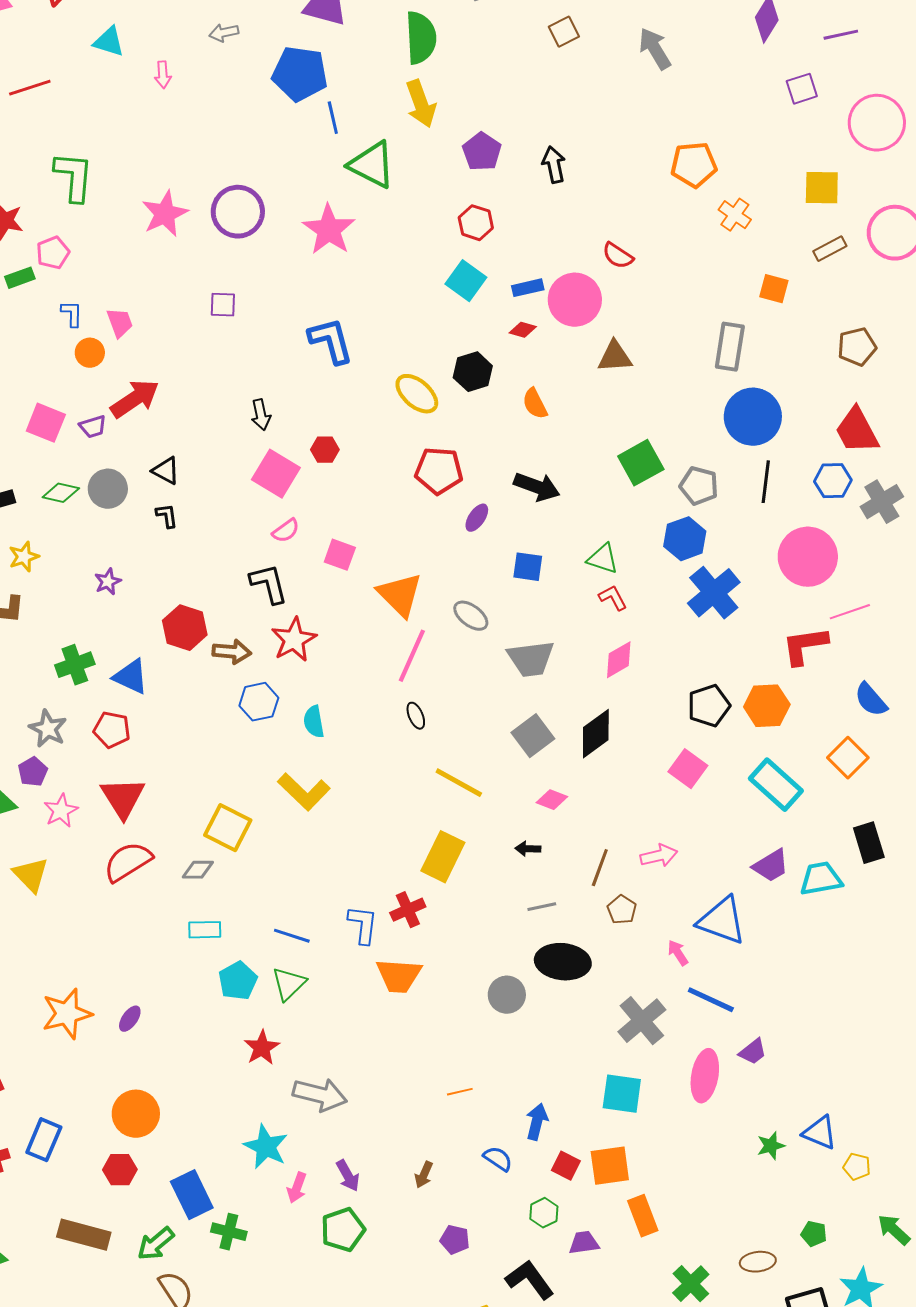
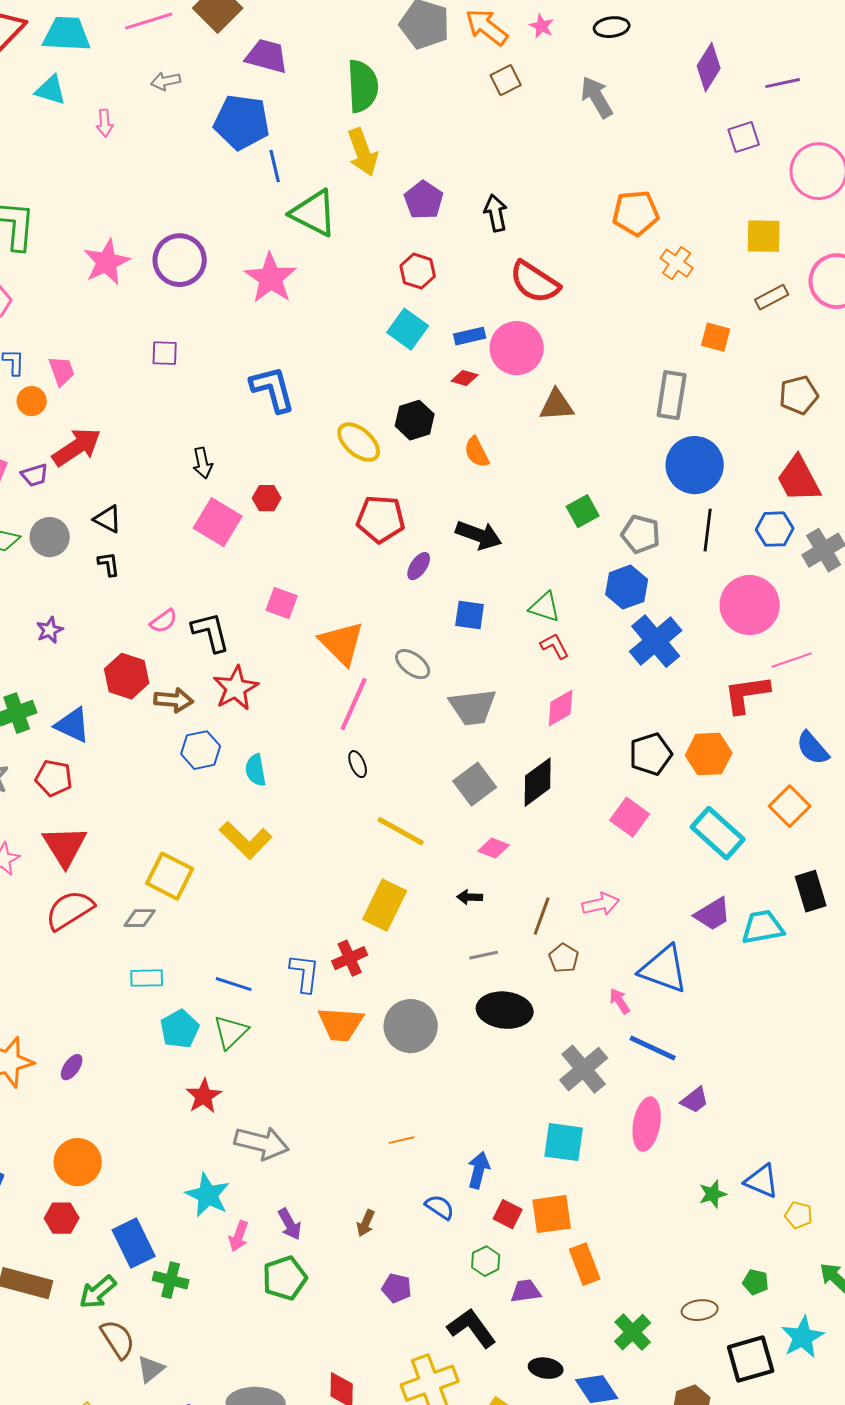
red semicircle: (618, 256) -> (535, 282), moved, size x1.6
green square: (641, 463) -> (583, 511), size x0.7
pink semicircle: (286, 531) -> (164, 621), moved
gray circle: (507, 995) -> (411, 1026), moved, size x1.4

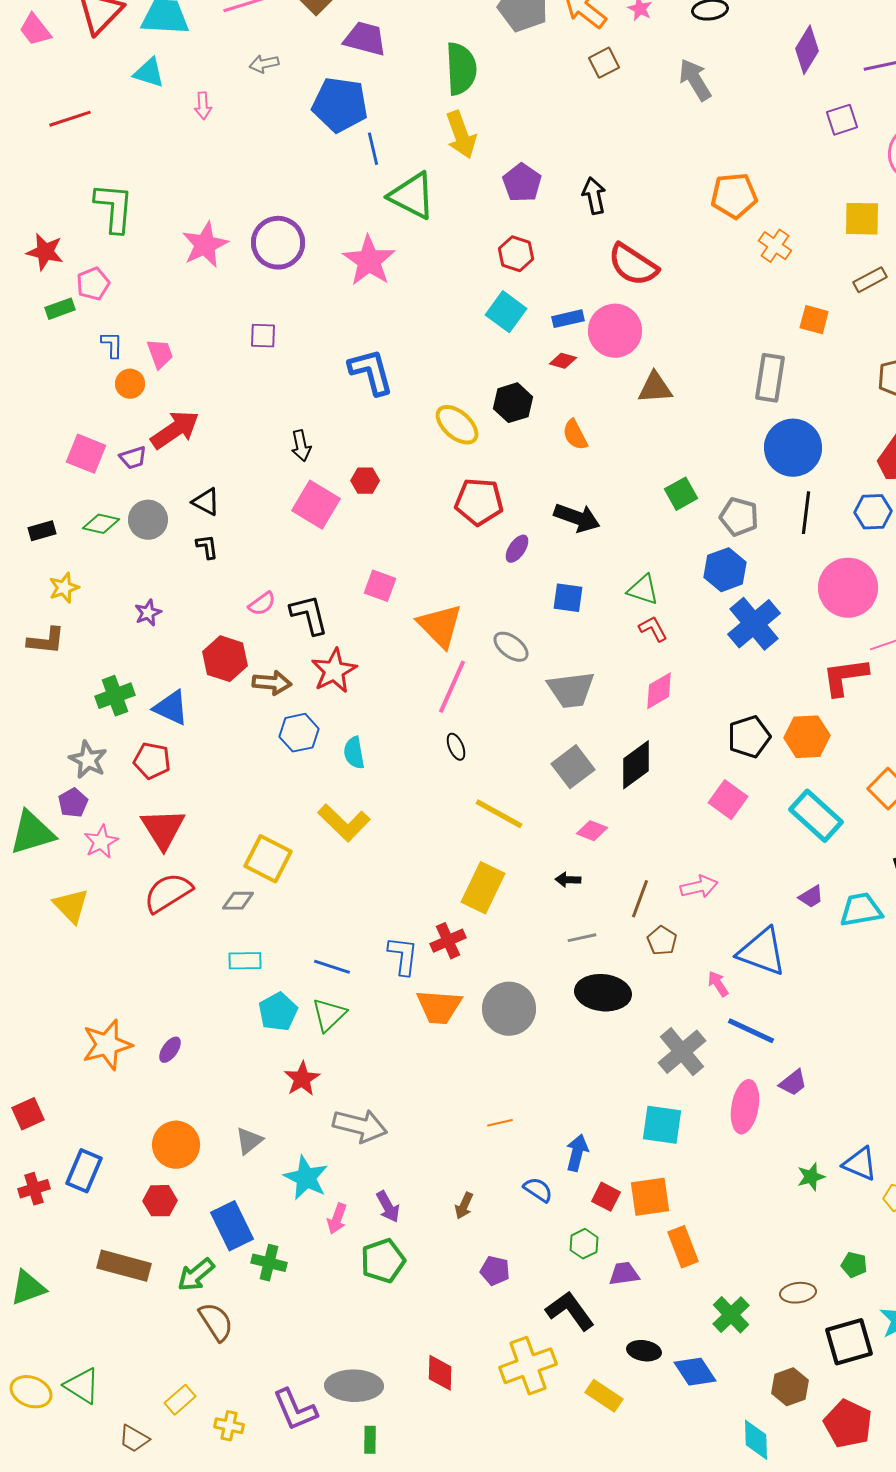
purple trapezoid: (713, 914) -> (811, 897), size x0.7
gray triangle: (151, 1369) -> (249, 1141), moved

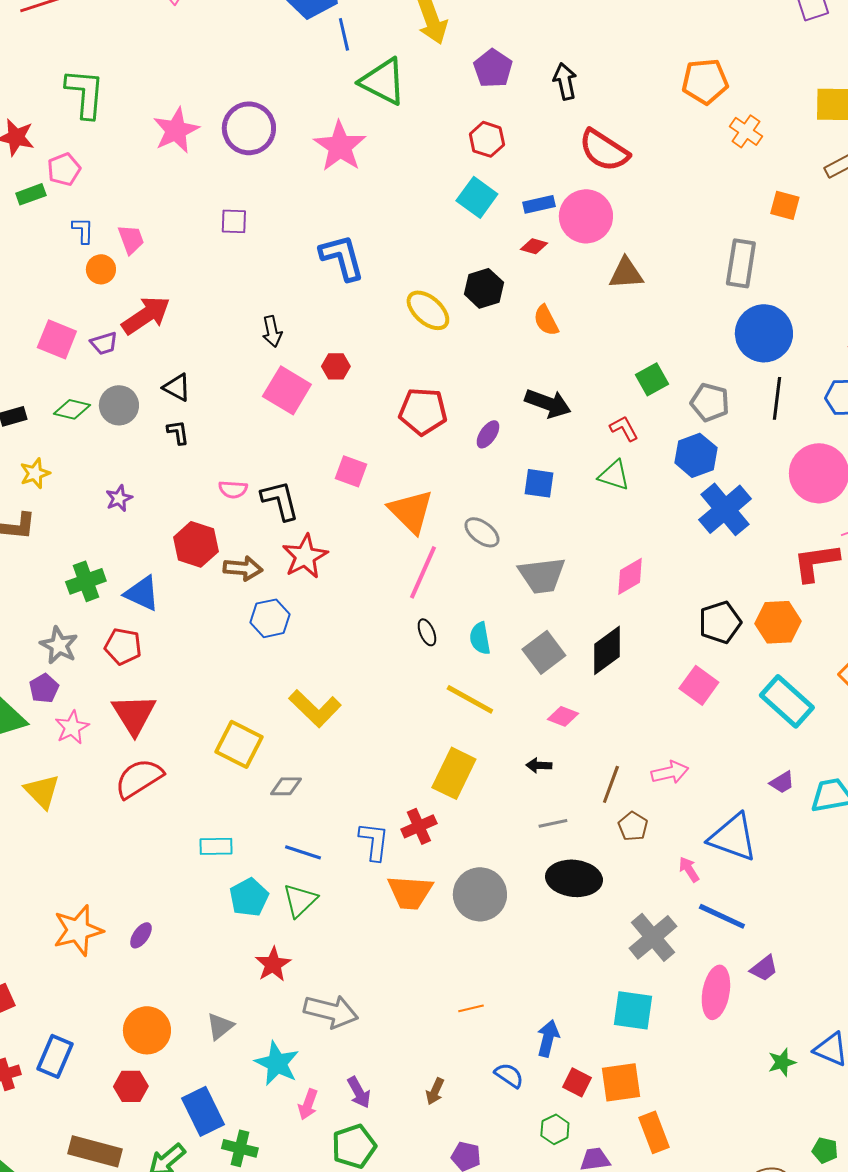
red pentagon: (479, 502) -> (423, 411), moved
pink semicircle: (262, 604) -> (233, 489), turned 40
red L-shape: (653, 629) -> (624, 428), moved
cyan semicircle: (354, 753) -> (480, 638), moved
gray diamond: (238, 901) -> (286, 786), moved

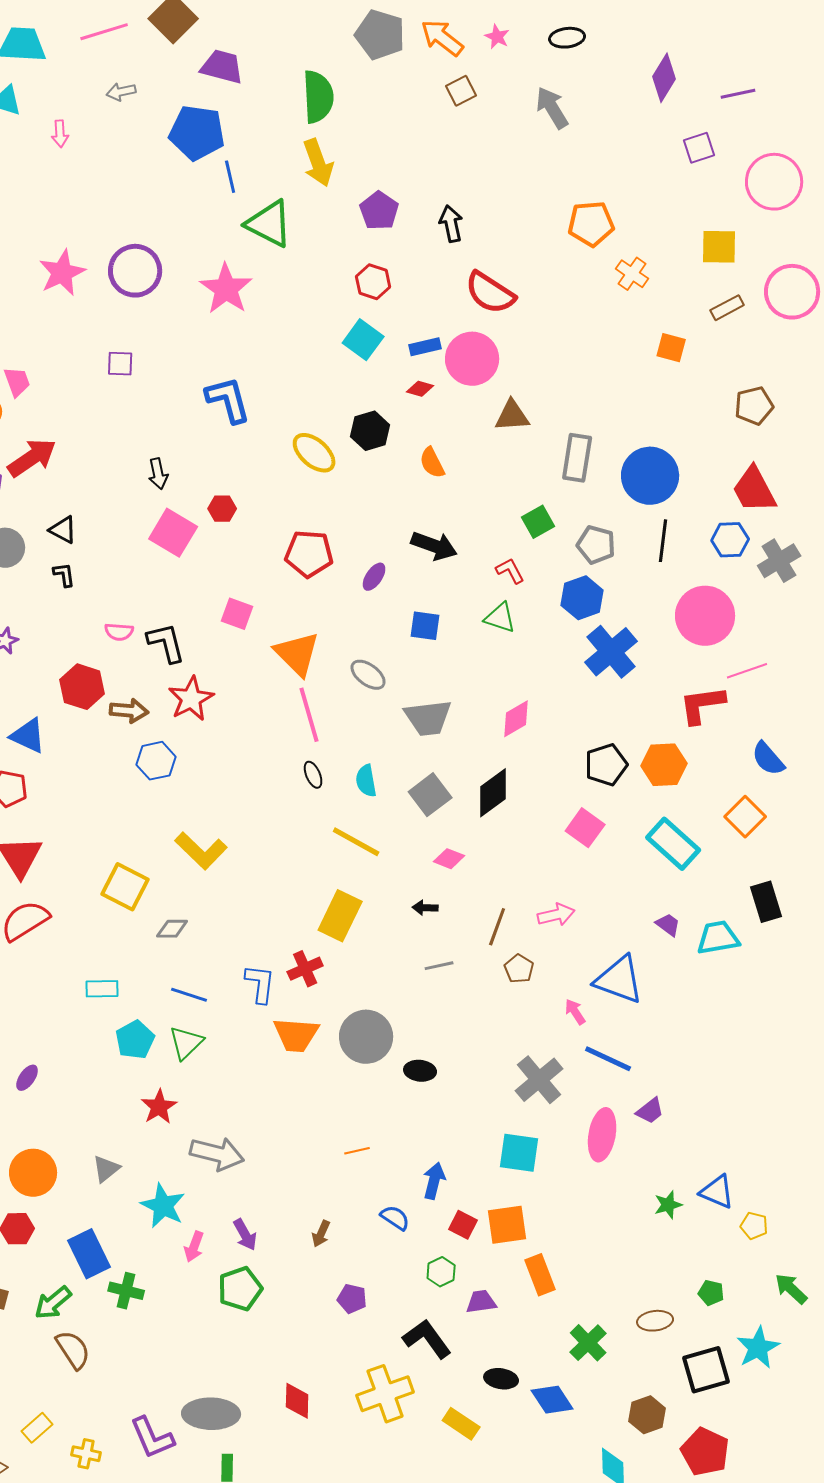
gray rectangle: (741, 263) -> (577, 458), moved
pink line: (423, 572) -> (309, 715), turned -40
purple trapezoid: (782, 782) -> (668, 925), turned -112
black ellipse: (574, 878) -> (420, 1071), moved, size x0.6

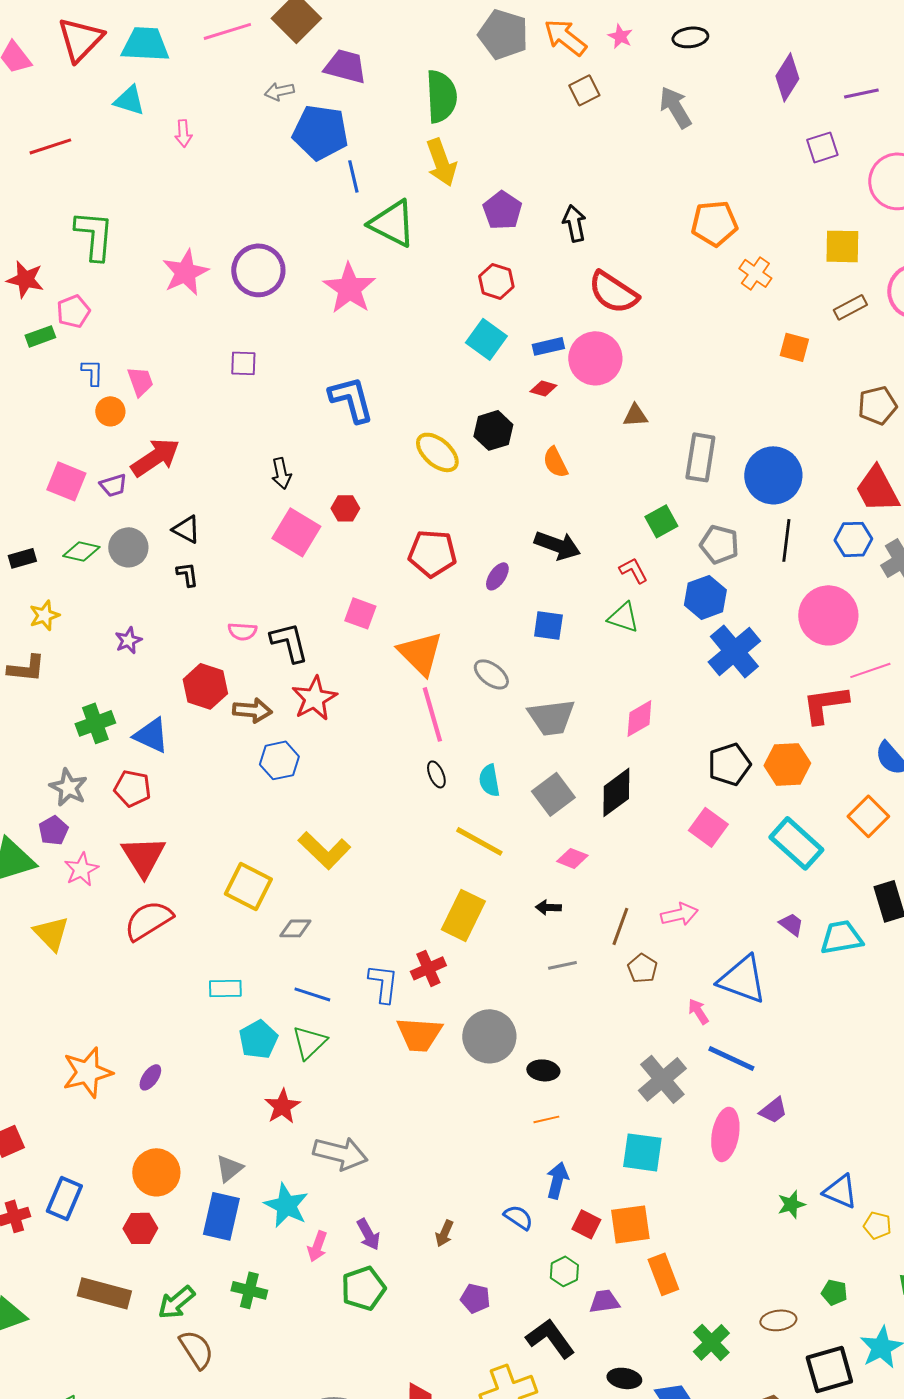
gray arrow: (121, 92) -> (279, 91), moved
brown triangle: (512, 416) -> (635, 415), size x0.7
orange line: (357, 1151) -> (546, 1119), moved
blue rectangle: (89, 1254) -> (221, 1216), moved, turned 39

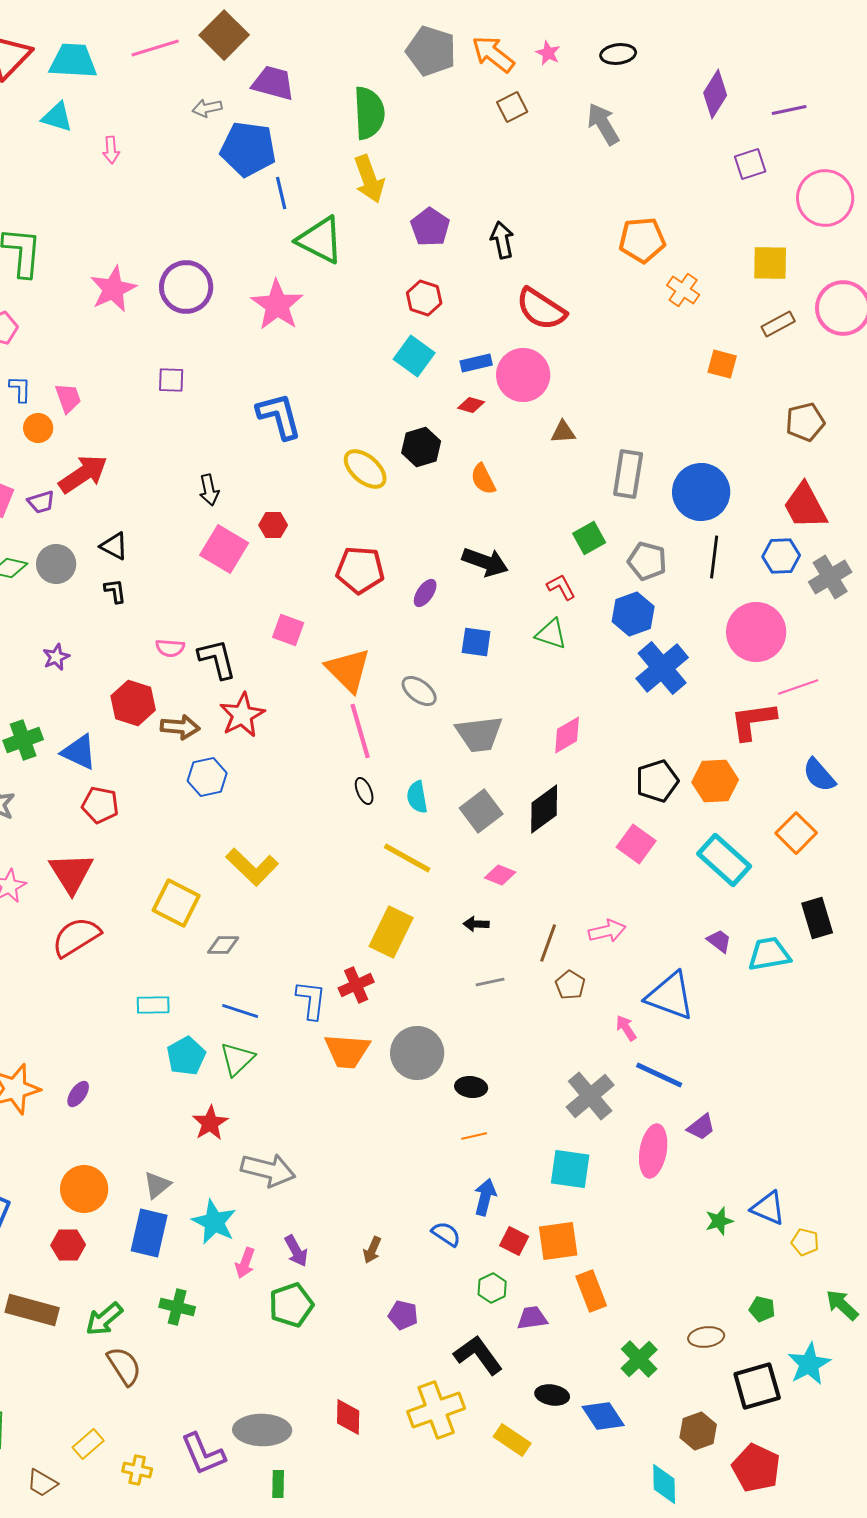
red pentagon: (132, 788) -> (100, 805), moved

